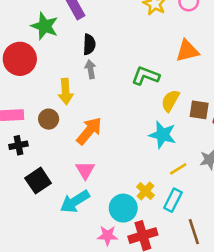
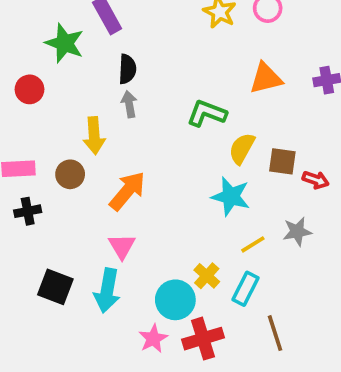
red circle: (20, 59) -> (30, 89), size x0.6
black square: (38, 181) -> (55, 287), moved, turned -35
cyan arrow: (75, 202) -> (107, 291), turned -48
pink star: (107, 236) -> (153, 339), turned -30

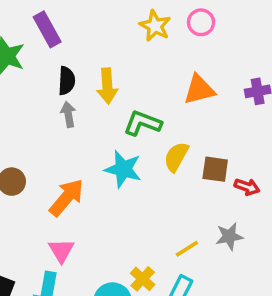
yellow arrow: (94, 136) -> (107, 86), moved
cyan star: (231, 196) -> (123, 169), moved

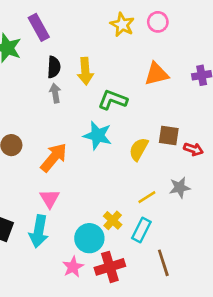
yellow semicircle: (176, 157) -> (139, 149), moved

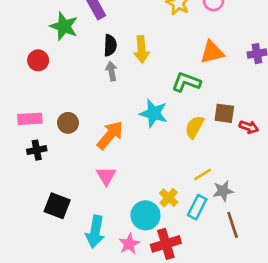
green L-shape: (113, 100) -> (186, 82), moved
gray star: (180, 188) -> (223, 191), moved
cyan arrow: (39, 231) -> (95, 232), moved
brown line: (163, 263) -> (233, 225), moved

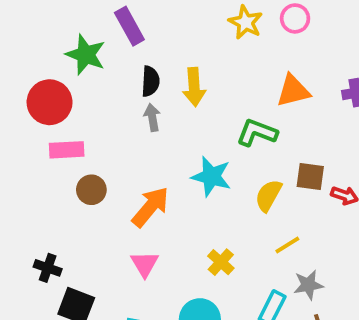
red circle: (38, 60) -> (50, 102), size x1.5
pink rectangle: (30, 119) -> (67, 150), moved
black cross: (37, 150) -> (48, 268), moved, turned 30
yellow line: (203, 175) -> (287, 245), moved
yellow cross: (169, 198) -> (221, 262), moved

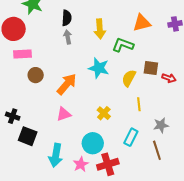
yellow arrow: (194, 87) -> (100, 29), moved
yellow line: (287, 245) -> (139, 104), turned -64
pink triangle: (145, 264) -> (64, 114), turned 42
gray star: (308, 285) -> (161, 125), moved

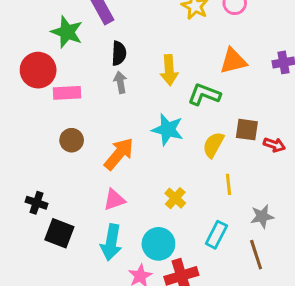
pink rectangle: (23, 54) -> (67, 93), moved
cyan arrow: (56, 155) -> (111, 242), moved

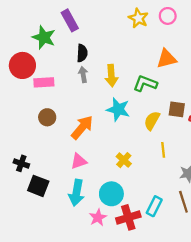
yellow arrow: (169, 70) -> (111, 76), moved
cyan rectangle: (216, 235) -> (154, 206), moved

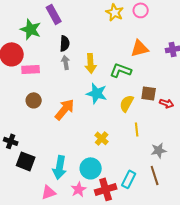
pink triangle: (79, 161) -> (49, 192), moved

